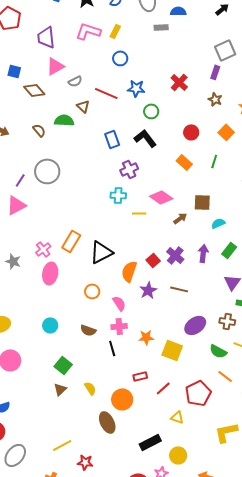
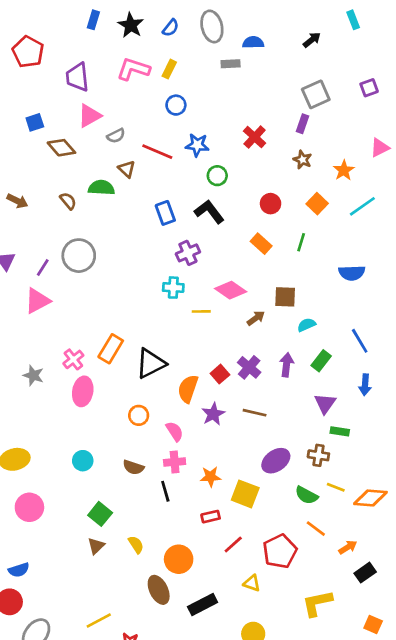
blue square: (14, 71) -> (35, 122), turned -32
red rectangle: (140, 376) -> (211, 517), moved
black rectangle: (150, 442) -> (203, 605), moved

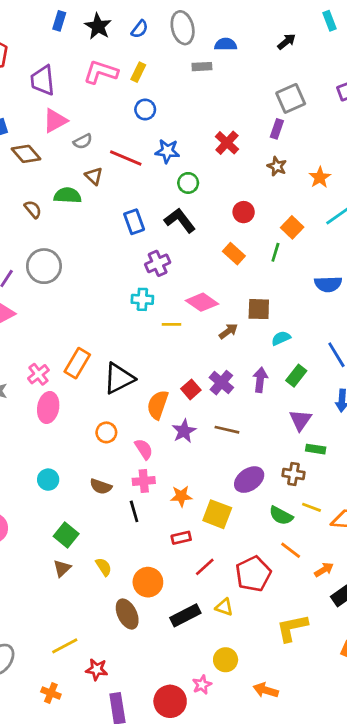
orange square: (317, 204) -> (292, 227), moved
black rectangle: (203, 605) -> (185, 615), moved

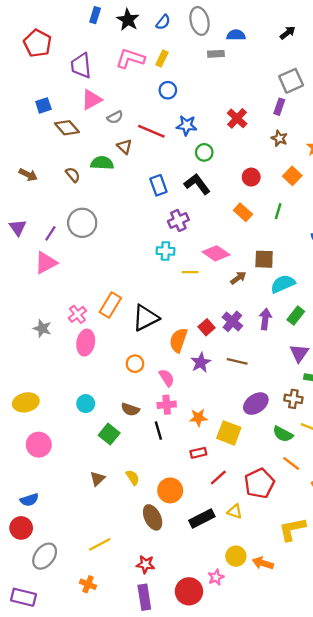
orange square: (292, 227) -> (292, 176), moved
cyan semicircle: (281, 338) -> (283, 284), size x1.5
green square: (66, 535) -> (109, 434), moved
red star: (97, 669) -> (146, 564), moved
orange arrow: (266, 690) -> (263, 563), moved

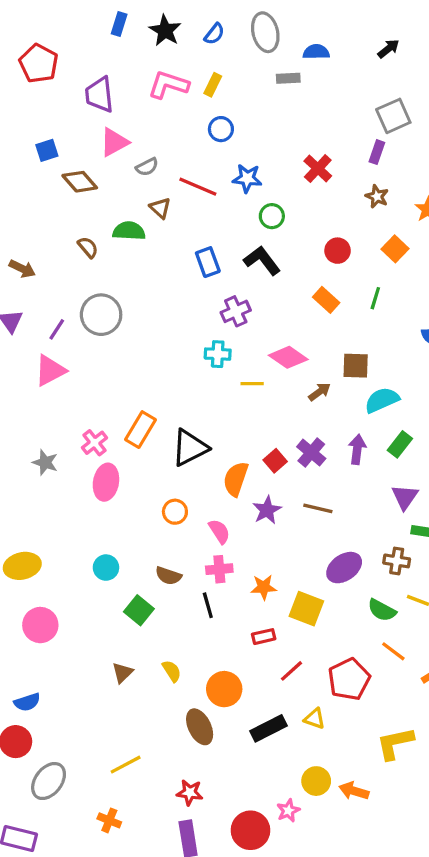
brown arrow: (28, 175) -> (22, 269), moved

